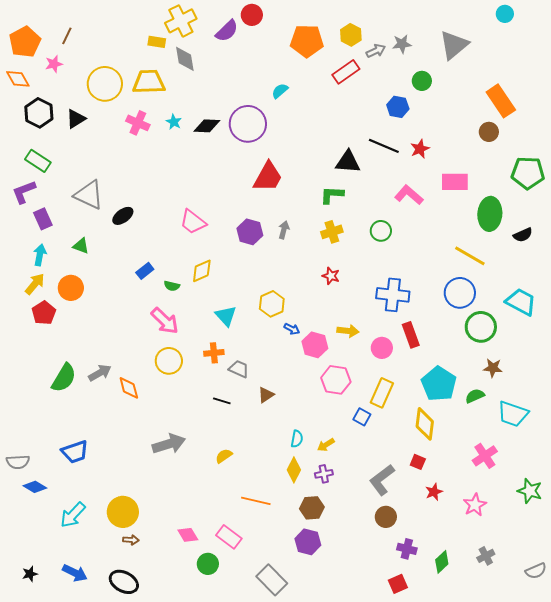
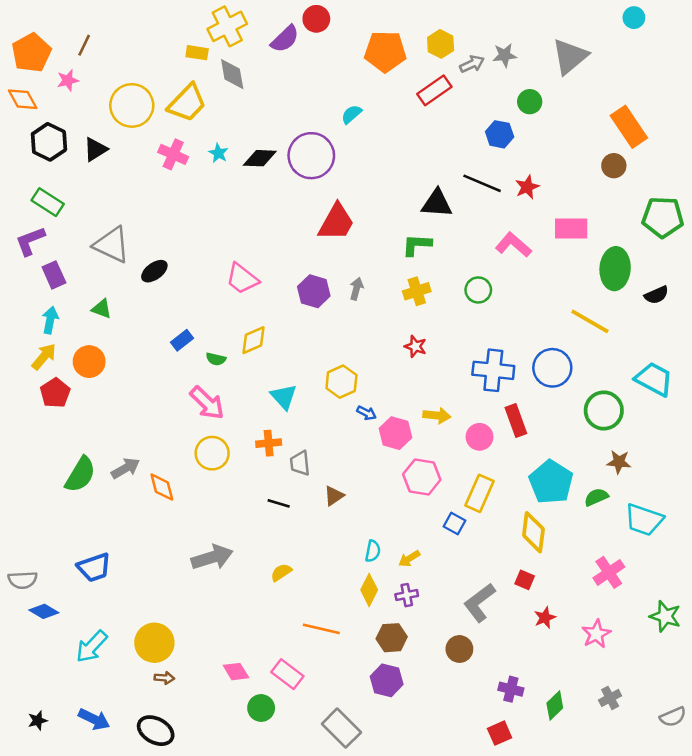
yellow trapezoid: (149, 82) -> (187, 103), turned 136
blue circle: (460, 293) -> (552, 368), moved
gray trapezoid: (239, 369) -> (300, 463), turned -120
brown circle: (386, 517) -> (459, 649), moved

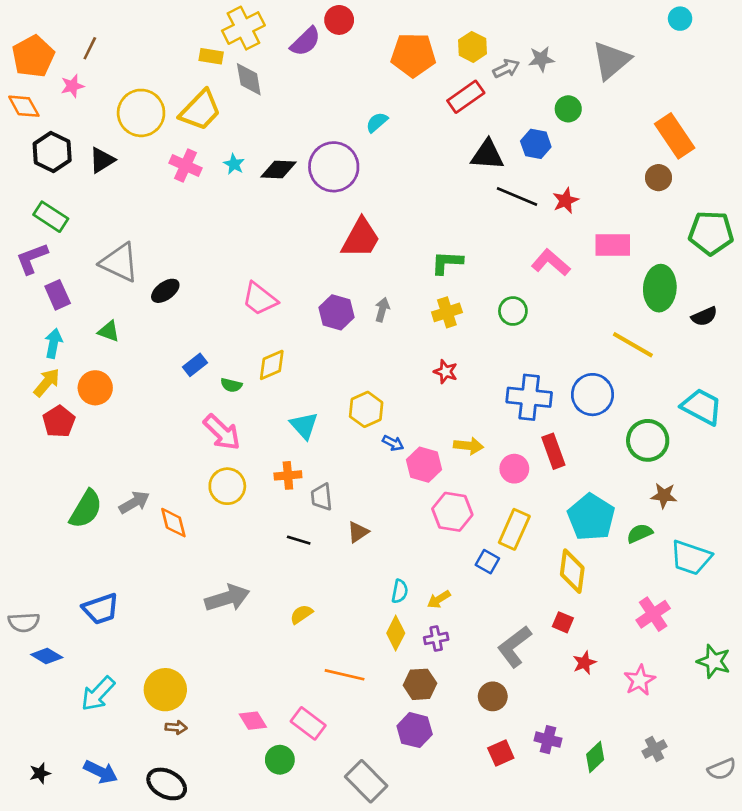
black triangle: (437, 203) -> (487, 155), moved
red square: (500, 733) -> (501, 753), moved

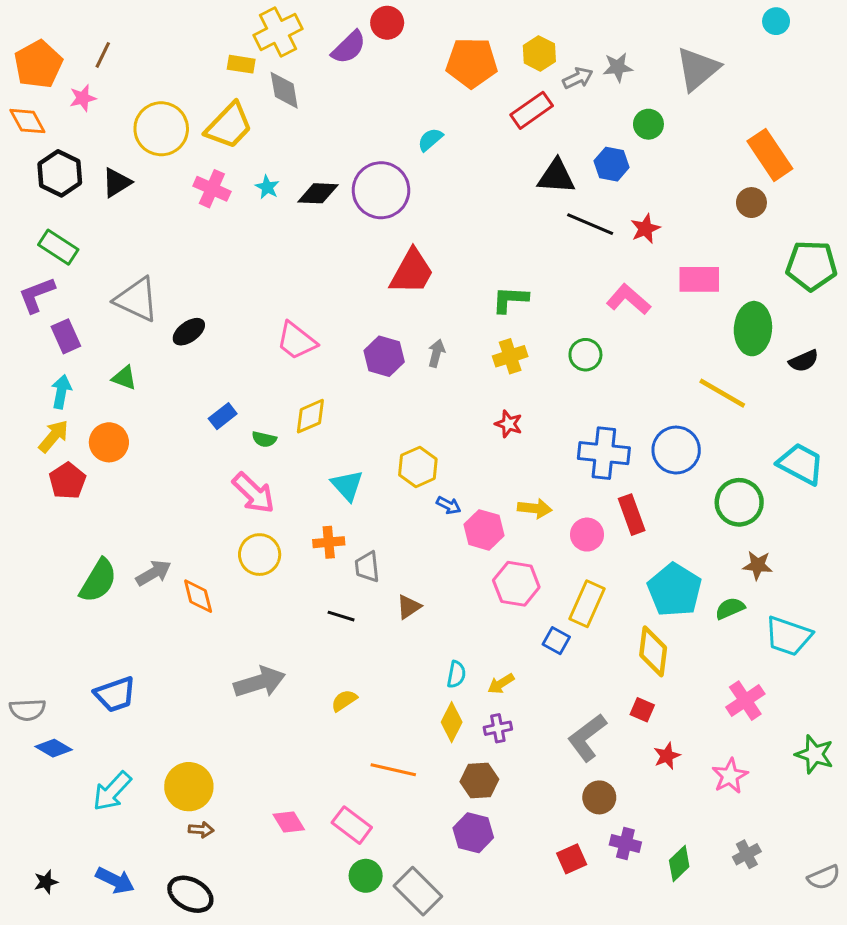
brown circle: (493, 696) -> (599, 797), moved
green circle: (280, 760) -> (366, 876), moved

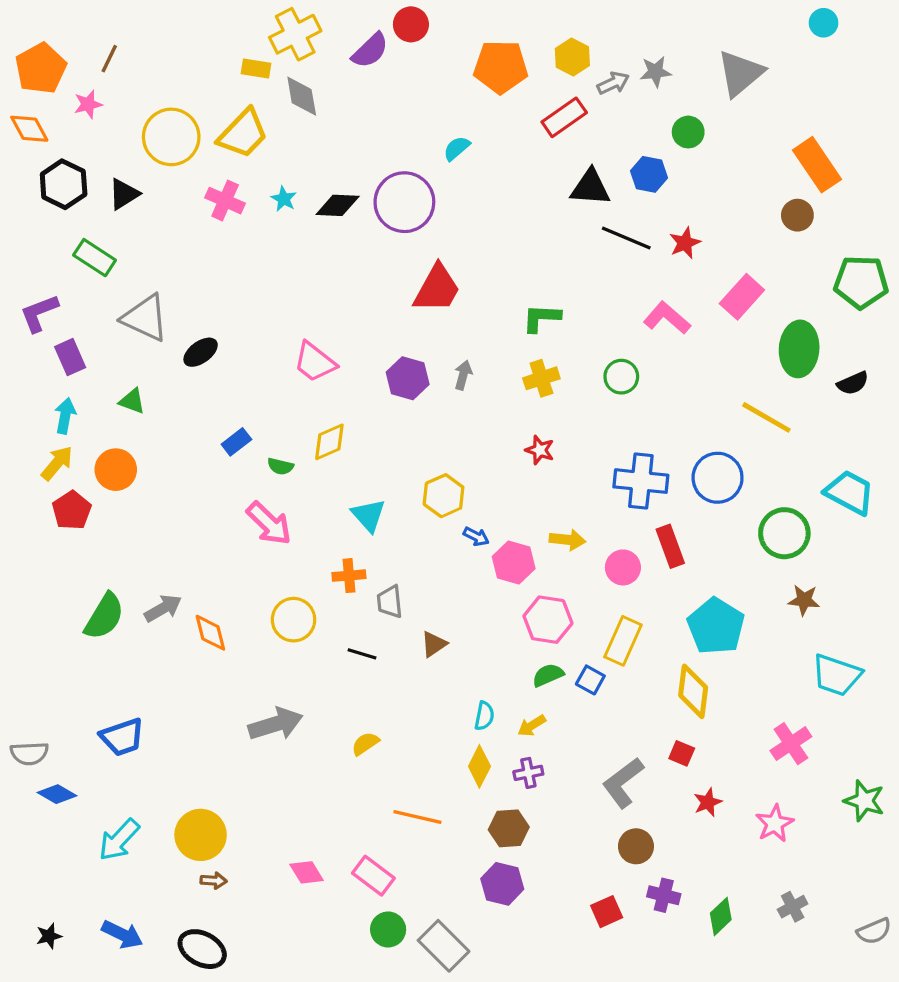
green rectangle: (58, 247) -> (95, 258), moved
pink rectangle: (699, 279) -> (742, 297), turned -48
yellow circle: (260, 555) -> (294, 620), moved
green semicircle: (730, 608) -> (548, 675), moved

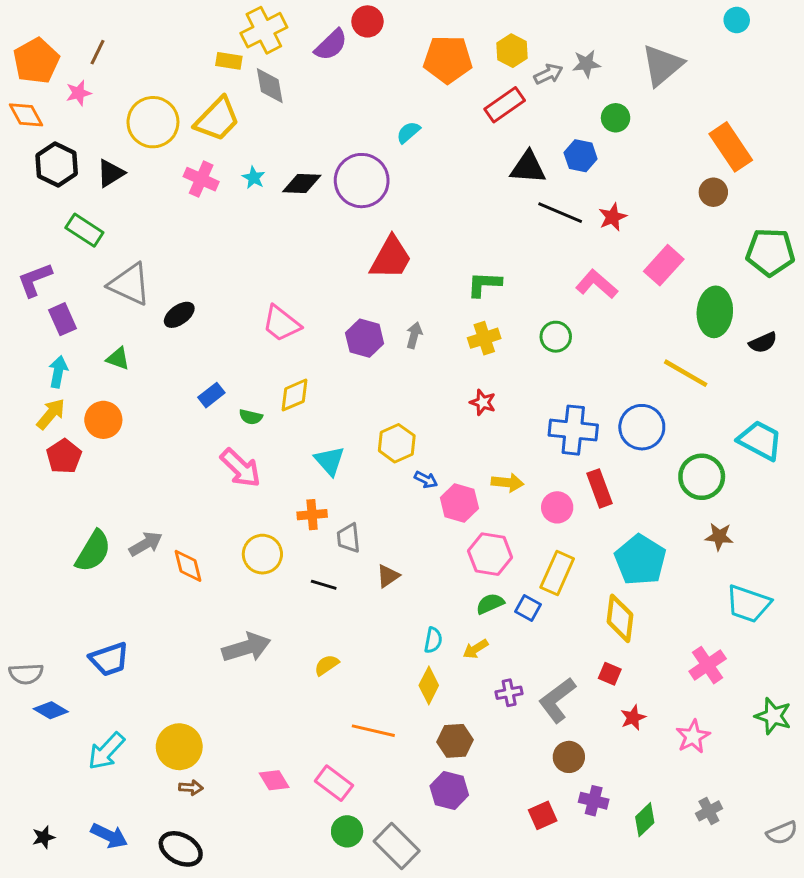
purple cross: (528, 773) -> (509, 693), moved

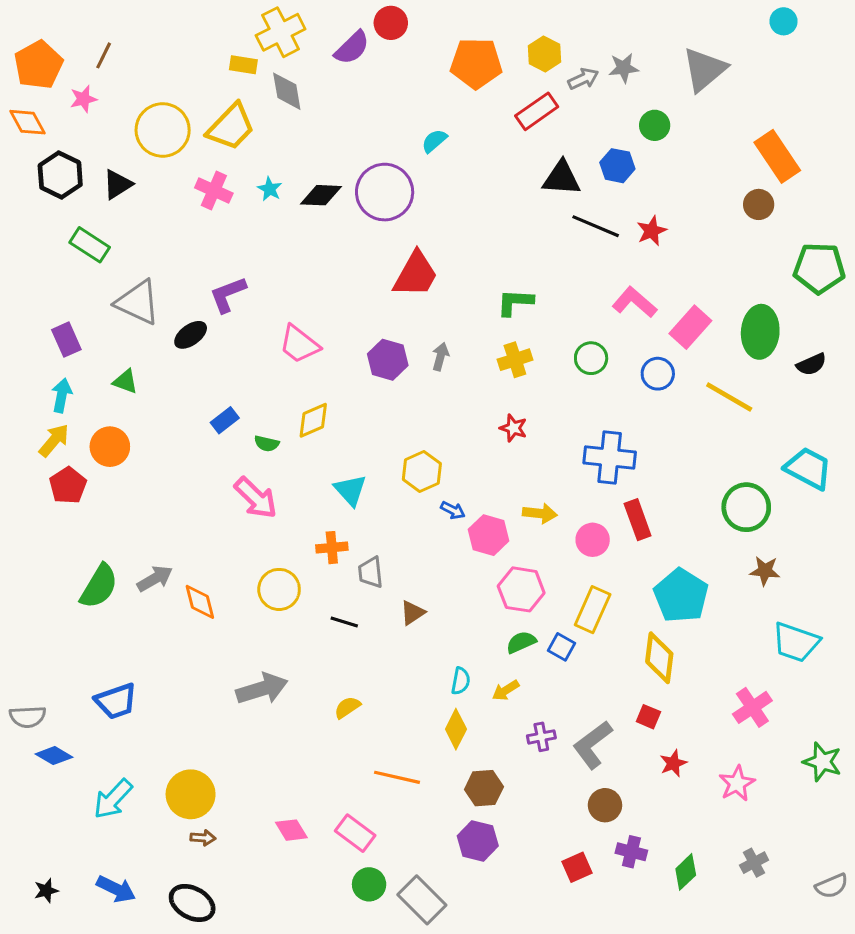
pink rectangle: (664, 265) -> (690, 327), moved
purple L-shape: (35, 280) -> (228, 295), moved
blue circle: (642, 427) -> (658, 374), moved, size x0.7

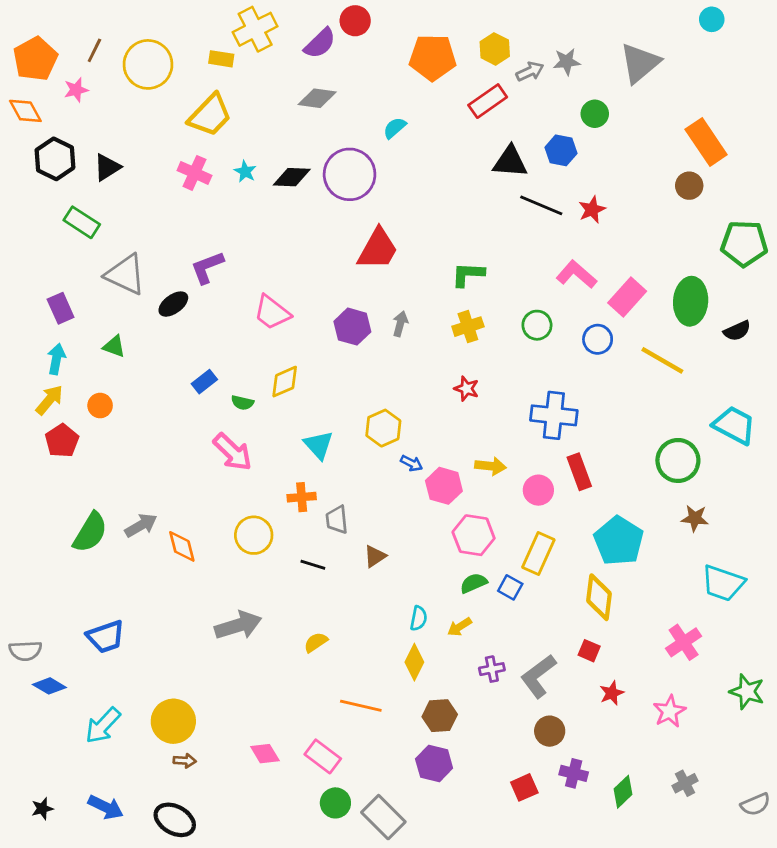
gray diamond: (287, 91) -> (317, 98), moved, turned -72
yellow circle: (163, 130) -> (148, 64), moved
orange circle: (110, 447) -> (100, 406), size x0.7

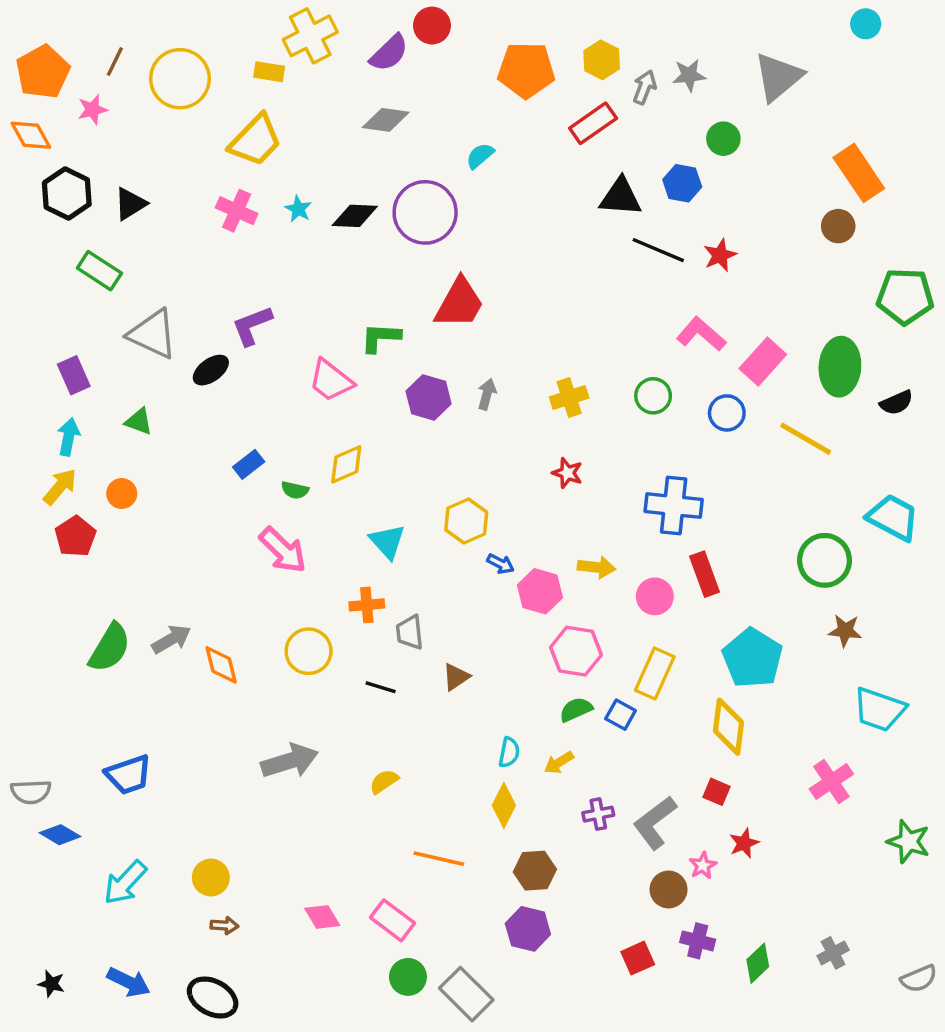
gray arrow: (530, 71) -> (645, 87), turned -44
green L-shape: (468, 274) -> (381, 338), moved
pink star: (669, 711) -> (703, 865), moved, size x0.7
yellow circle: (173, 721) -> (211, 877), size x0.7
black star: (42, 809) -> (51, 984), turned 30

